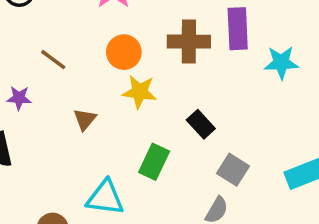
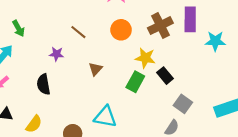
brown cross: (189, 42) -> (160, 26), turned -30
yellow star: (139, 92) -> (145, 58), moved
green rectangle: (154, 162) -> (135, 82), moved

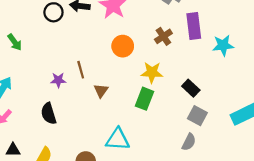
brown cross: (160, 26) -> (163, 36), size x0.7
green arrow: (18, 28) -> (15, 42), moved
brown line: (78, 32) -> (81, 70), moved, turned 42
black rectangle: (165, 76) -> (191, 88), moved

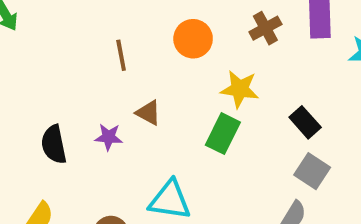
brown line: (81, 70) -> (121, 55), moved
purple star: (58, 80) -> (109, 137), moved
brown triangle: (101, 91) -> (148, 113), turned -42

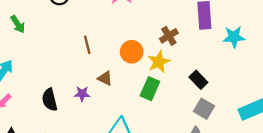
brown cross: (265, 28) -> (169, 36), moved
orange circle: (193, 39) -> (132, 52), moved
yellow star: (240, 89) -> (159, 62), turned -30

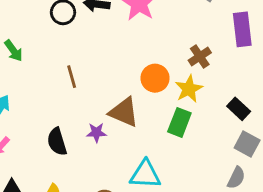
brown line: (87, 45) -> (72, 77), moved
brown triangle: (105, 78) -> (124, 112), size x1.6

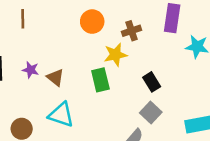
orange circle: (155, 78) -> (92, 22), moved
brown triangle: (124, 112) -> (55, 77), moved, size x0.7
green rectangle: (179, 122) -> (100, 80), turned -50

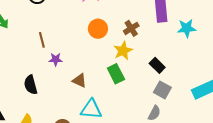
purple star: (31, 70) -> (56, 59), moved

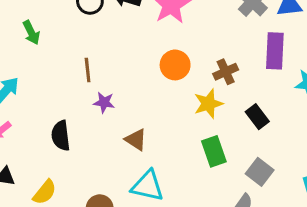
black rectangle: (157, 65) -> (257, 117), moved
green rectangle: (116, 74) -> (214, 151), moved

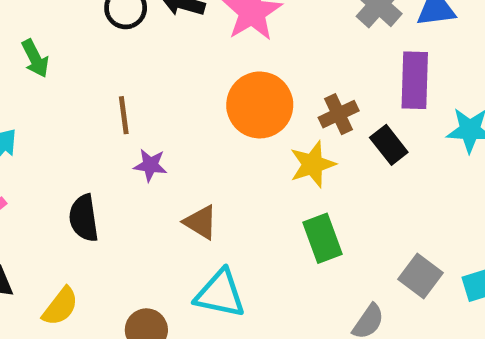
orange circle: (175, 65) -> (260, 105), size x1.4
black rectangle: (257, 117) -> (389, 145), moved
gray square: (260, 172) -> (421, 276), moved

